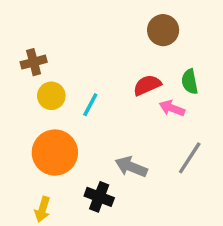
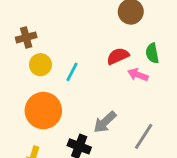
gray line: (190, 158) -> (144, 136), moved
gray arrow: (131, 167) -> (105, 122), turned -65

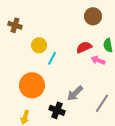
brown cross: (26, 37) -> (15, 25), moved, turned 32
yellow circle: (40, 65) -> (39, 45), moved

